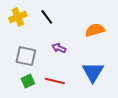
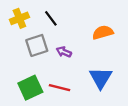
gray square: (26, 56) -> (37, 45), moved, turned -30
green square: (28, 81) -> (30, 88), size x1.6

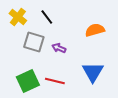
yellow cross: (19, 18) -> (18, 17), turned -30
gray square: (37, 45) -> (34, 42), turned 35

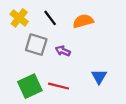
orange semicircle: (95, 30) -> (83, 21), moved
blue triangle: (93, 72) -> (99, 76), size x0.7

